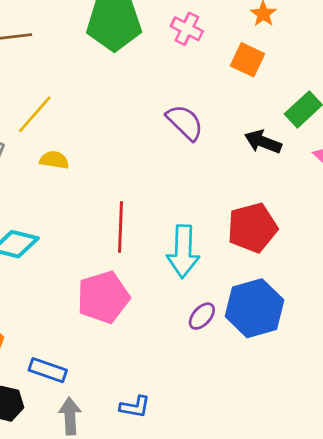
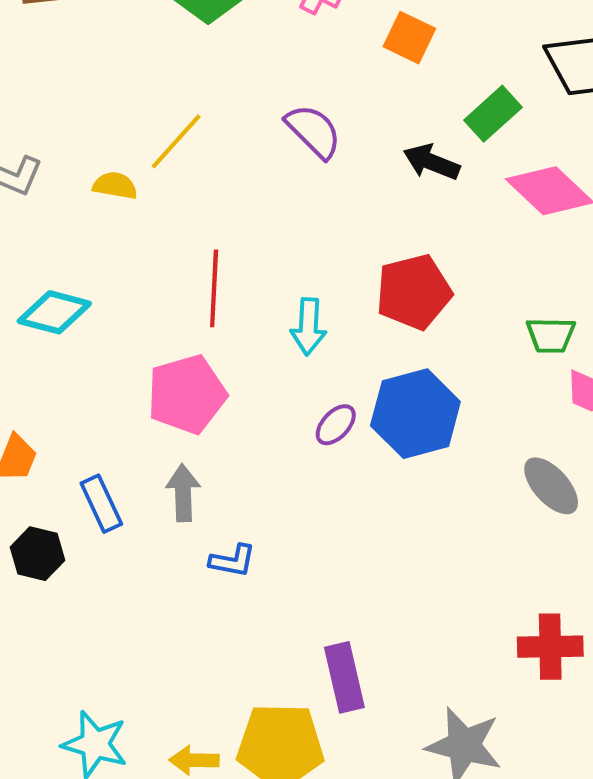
yellow line: (35, 114) -> (176, 141), moved
cyan arrow: (183, 251) -> (308, 327), size x0.7
blue rectangle: (48, 370) -> (101, 504), turned 45
gray arrow: (70, 416) -> (183, 493), moved

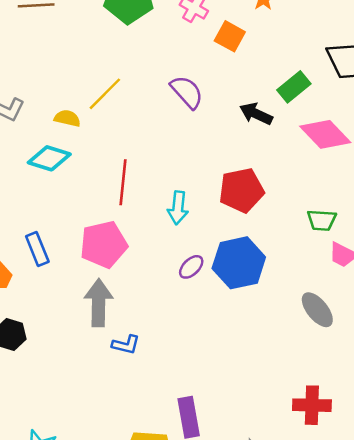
orange square: (409, 38) -> (230, 36), moved
cyan diamond: (54, 312) -> (49, 158), moved
gray arrow: (183, 493) -> (98, 303), size x1.4
blue rectangle: (101, 504) -> (37, 249), moved

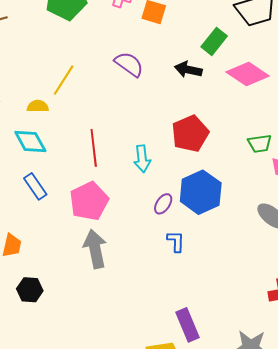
cyan diamond: (49, 158) -> (30, 142), turned 56
blue rectangle: (37, 249) -> (35, 186), moved
blue L-shape: (126, 345) -> (176, 241), moved, turned -90

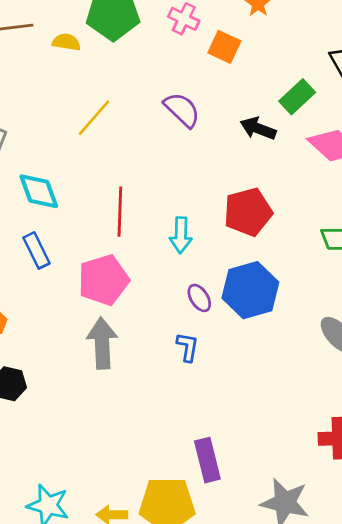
yellow semicircle: (38, 106) -> (66, 42), moved
purple ellipse: (163, 204) -> (199, 298), turned -75
blue L-shape: (176, 241) -> (188, 347), moved

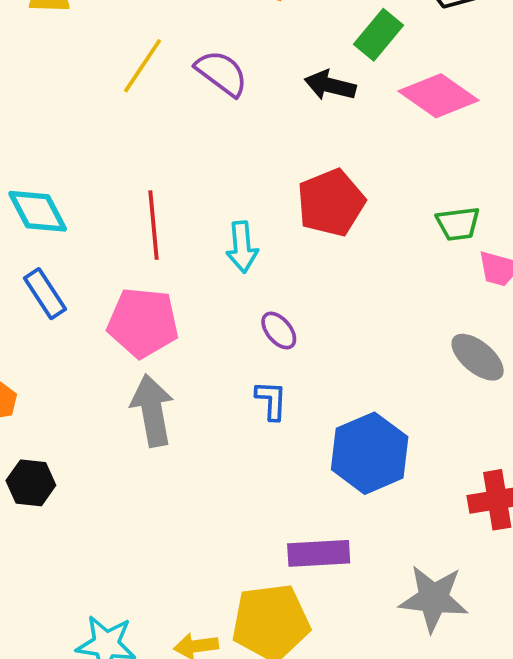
yellow line: (94, 118) -> (143, 66), moved
pink pentagon: (103, 280) -> (143, 323), turned 30
blue hexagon: (250, 290) -> (370, 453), moved
purple rectangle: (207, 460) -> (319, 553), turned -72

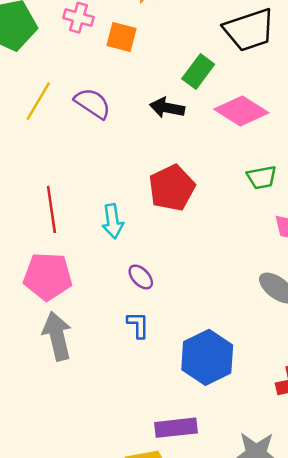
green trapezoid: (458, 224) -> (262, 177), moved

